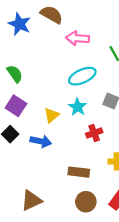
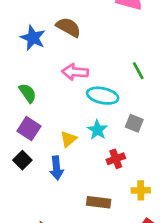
pink arrow: (78, 38) -> (75, 72), moved
cyan ellipse: (82, 76) -> (103, 96), turned 36
blue arrow: (41, 141) -> (57, 168), turned 72

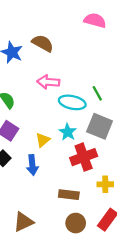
green line: (138, 71) -> (97, 93), moved
gray square: (134, 123) -> (100, 126), size x1.6
red cross: (116, 159) -> (84, 157), size x1.6

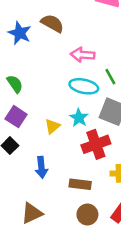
pink arrow: (48, 82) -> (83, 55), moved
blue arrow: (32, 165) -> (41, 167), moved

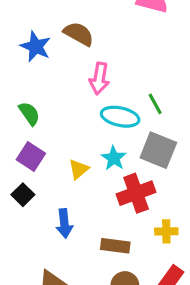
pink arrow: (83, 55) -> (99, 78), moved, turned -85

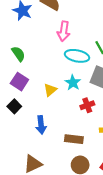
red cross: (136, 193) -> (87, 105), size x0.6

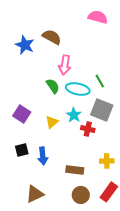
green semicircle: (18, 54) -> (53, 86), moved
red cross: (87, 105) -> (88, 129), moved, turned 32
black square: (14, 106) -> (22, 150), moved, turned 32

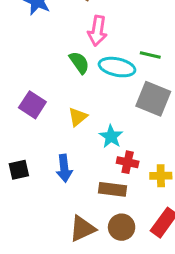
green line: (100, 81) -> (150, 55), turned -48
cyan star: (74, 115) -> (111, 137), moved
red cross: (88, 129) -> (128, 162), moved
black square: (22, 150) -> (19, 170), moved
brown triangle: (35, 194) -> (82, 229), moved

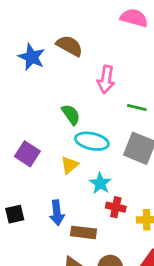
pink arrow: (97, 31) -> (106, 79), moved
cyan ellipse: (117, 67) -> (92, 141), moved
brown rectangle: (112, 189) -> (84, 232), moved

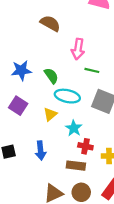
blue star: (32, 57) -> (21, 70), moved, turned -30
green line: (137, 108) -> (92, 70), moved
brown rectangle: (84, 232) -> (76, 166), moved

